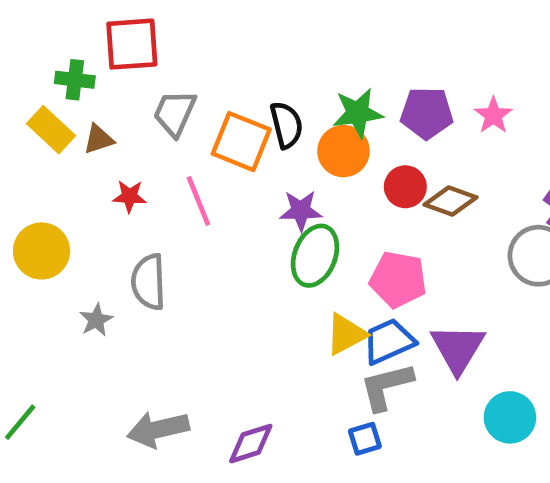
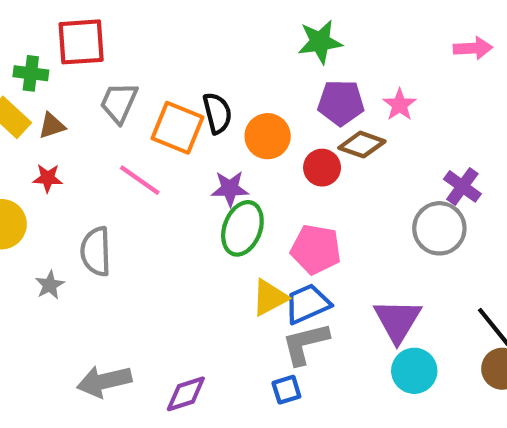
green star: (358, 113) -> (320, 42), moved
red star: (129, 196) -> (48, 178), moved
pink line: (198, 201) -> (140, 180), turned -33
brown diamond: (451, 201) -> (362, 145), moved
purple triangle: (458, 348) -> (397, 321), moved

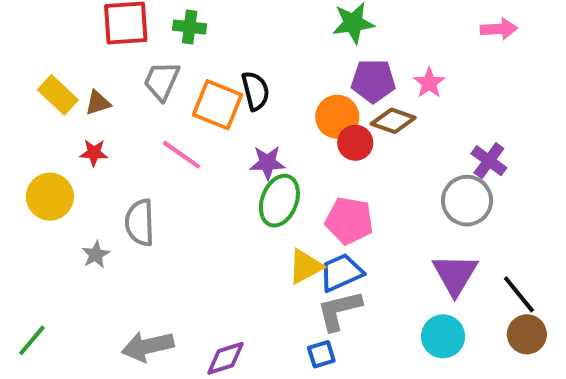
green cross: (31, 73) -> (190, 27), moved
orange circle: (268, 136) -> (337, 117), moved
purple triangle: (397, 321) -> (455, 274), moved

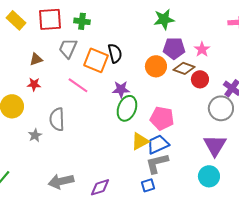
yellow rectangle: (58, 95) -> (16, 20), moved
red circle: (355, 143) -> (200, 79), moved

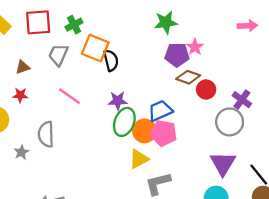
green cross: (82, 21) -> (74, 25), turned -35
pink star: (202, 49) -> (195, 47), moved
orange square: (96, 60) -> (95, 48), moved
orange circle: (156, 66) -> (145, 131), moved
blue trapezoid: (158, 144) -> (160, 111), moved

